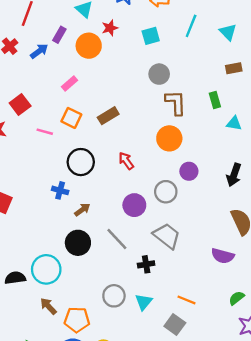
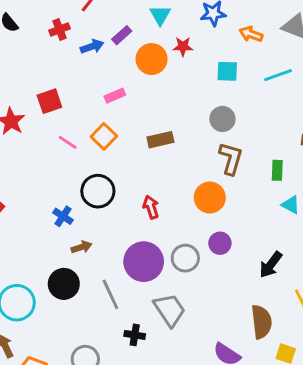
cyan line: (191, 26) -> (278, 75), turned 30
brown rectangle: (108, 116) -> (160, 140), moved
purple circle: (134, 205) -> (144, 262), size x1.4

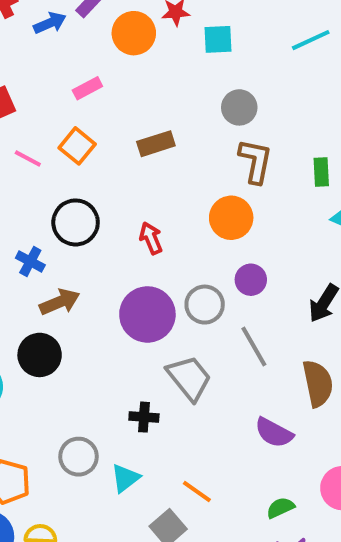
cyan square: (227, 71) -> (218, 39), moved
brown arrow: (81, 247) -> (60, 302), size x1.4
gray line: (110, 294) -> (254, 346), moved

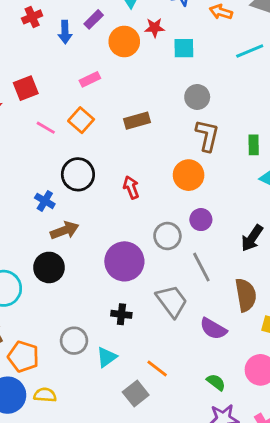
blue arrow: (50, 23) -> (65, 32), turned 110
purple circle: (147, 314) -> (124, 261), moved
gray trapezoid: (189, 378) -> (172, 301), moved
green semicircle: (280, 508) -> (216, 382), turned 60

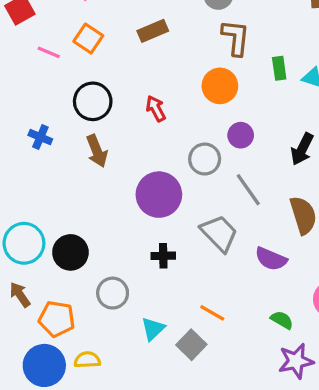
green rectangle: (254, 145) -> (279, 68), moved
blue cross: (45, 201) -> (40, 137), moved
brown arrow: (65, 230) -> (97, 151), moved, turned 96
black circle: (49, 267) -> (70, 252), moved
cyan triangle: (107, 357) -> (153, 329), moved

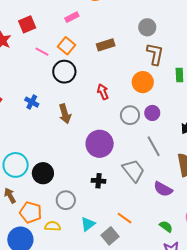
black circle: (93, 101) -> (64, 72), moved
gray circle: (205, 159) -> (130, 115), moved
yellow semicircle: (87, 360) -> (53, 226), moved

